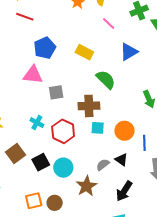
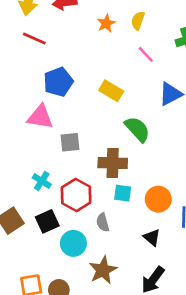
black square: (41, 162) -> (47, 221), moved
gray semicircle: (103, 165) -> (103, 222), moved, turned -72

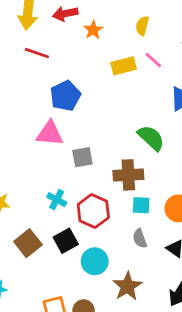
orange star: (106, 23) -> (93, 30), moved
yellow rectangle: (111, 91) -> (124, 66), moved, turned -40
gray semicircle: (103, 222) -> (140, 239), moved

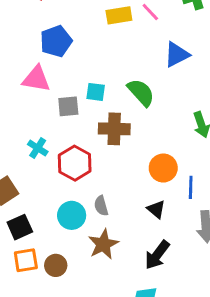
cyan square: (141, 205) -> (96, 92), moved
gray semicircle: (140, 239) -> (101, 206), moved
black square: (66, 241) -> (20, 227), moved

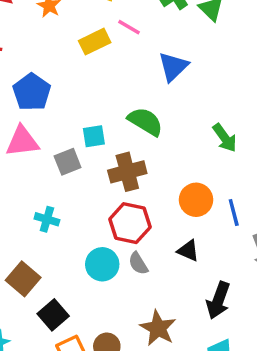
red hexagon: (75, 163) -> (130, 223), moved
black triangle: (156, 209) -> (188, 251), moved
cyan circle: (72, 215) -> (102, 264), moved
brown star: (103, 244) -> (158, 328), moved

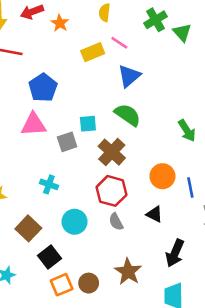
blue triangle: (173, 67) -> (129, 76), moved
brown cross: (127, 172) -> (112, 152), turned -36
cyan circle: (102, 264) -> (75, 222), moved

